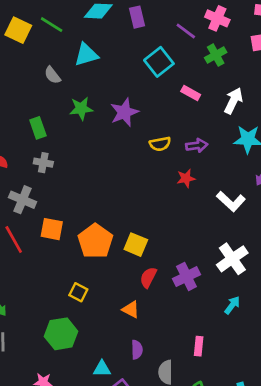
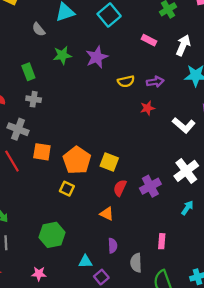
cyan square: (159, 62) -> (109, 15), moved
yellow square: (78, 292) -> (67, 189), moved

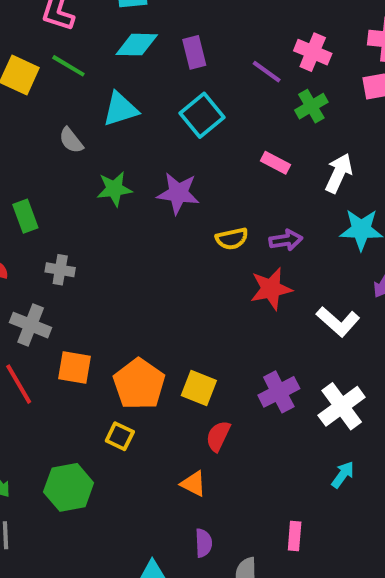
purple star: (97, 57) -> (178, 193), turned 30
green rectangle: (28, 72) -> (25, 216), moved
red star: (147, 108) -> (271, 289), size x1.5
purple cross: (150, 186) -> (279, 392), moved
green hexagon: (52, 235) -> (69, 487), moved

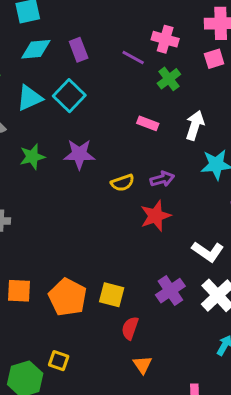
cyan square: (202, 115) -> (69, 96), moved
white L-shape: (338, 322) -> (208, 252), moved
yellow square: (120, 436) -> (59, 361), moved
orange triangle: (193, 484) -> (143, 365), moved, turned 36

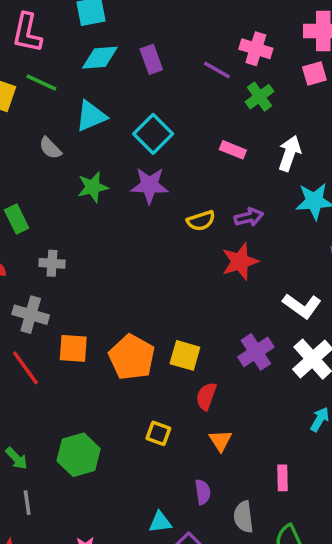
cyan square: (69, 96) -> (153, 134), moved
yellow square: (59, 361) -> (158, 433), moved

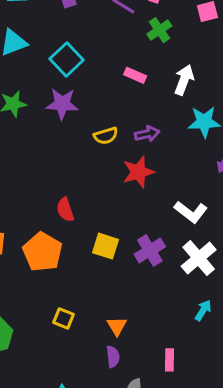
yellow square: (185, 355) -> (105, 246), moved
red semicircle: (206, 396) -> (65, 210), moved, turned -40
purple semicircle: (203, 492) -> (113, 357), moved

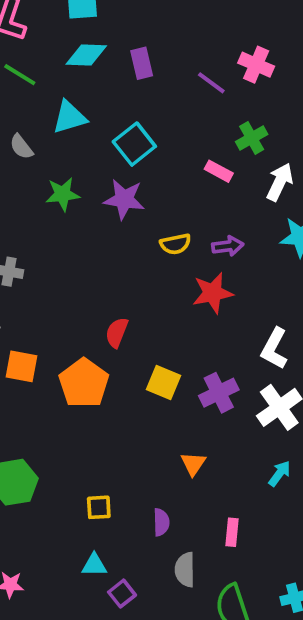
green cross: (159, 30) -> (252, 138), moved
red semicircle: (65, 210) -> (117, 333), turned 35
white L-shape: (191, 212) -> (274, 349), turned 76
yellow square: (63, 318) -> (99, 507), moved, turned -30
orange triangle: (117, 326) -> (193, 464), moved

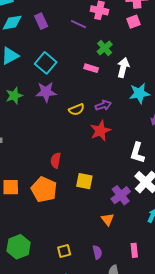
purple cross: (219, 393) -> (121, 195), moved

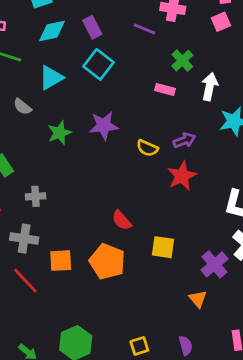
cyan square: (46, 63) -> (99, 64), moved
yellow semicircle: (77, 110) -> (147, 148), turned 49
red semicircle: (56, 160) -> (122, 220), turned -49

